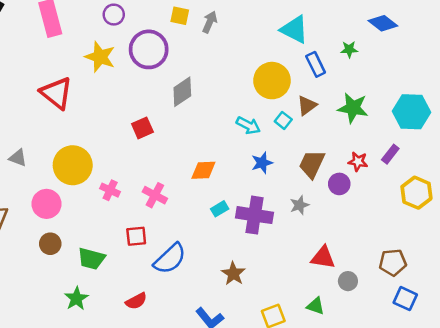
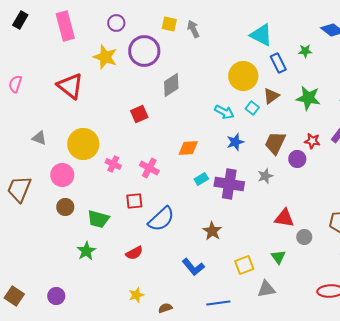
gray arrow: (210, 22) -> (193, 29), turned -48
green triangle: (316, 306) -> (278, 257), turned 35

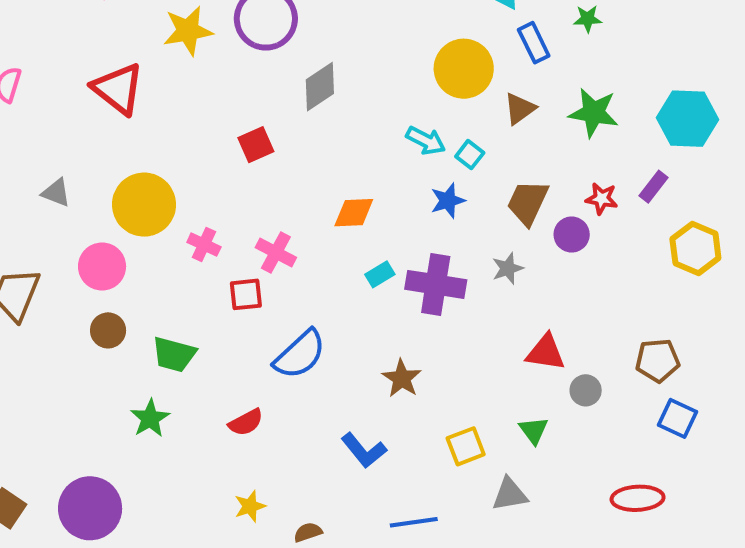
yellow star: (105, 57) -> (188, 31), turned -30
cyan square: (252, 108) -> (470, 155), moved
red square: (134, 201) -> (246, 294), moved
purple circle: (56, 296) -> (90, 508), size x1.8

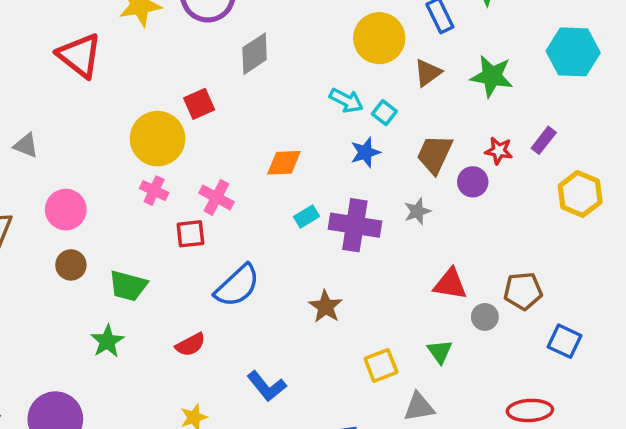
cyan hexagon: (687, 119) -> (573, 52), moved
yellow circle: (144, 205) -> (158, 139), moved
brown pentagon: (658, 360) -> (523, 291), moved
blue L-shape: (364, 450) -> (267, 386), moved

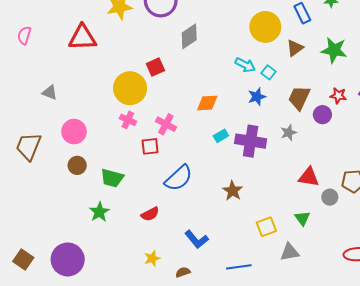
red triangle: (80, 55) -> (82, 37), turned -40

